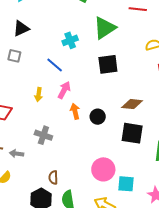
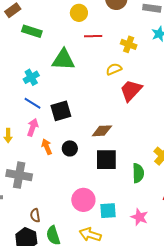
green triangle: (105, 28) -> (63, 60), turned 45
black square: (108, 64) -> (61, 111), moved
blue line: (55, 65) -> (32, 103), moved
gray cross: (43, 135) -> (19, 175), size x1.4

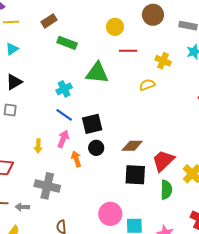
red trapezoid: (131, 90) -> (163, 161), moved
black circle: (70, 148) -> (96, 148), moved

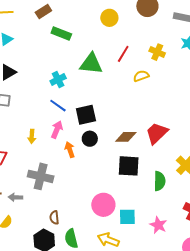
red line: (128, 51) -> (123, 54), moved, turned -60
red trapezoid: (163, 161) -> (157, 133), moved

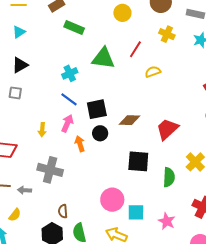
yellow cross: (157, 52) -> (167, 34), moved
brown diamond: (126, 137) -> (129, 120), moved

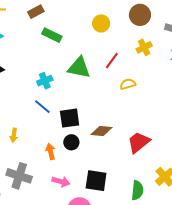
yellow cross: (167, 34) -> (144, 47), turned 35
pink arrow: (67, 123) -> (61, 182), moved, turned 78
black square: (138, 161) -> (96, 181), moved

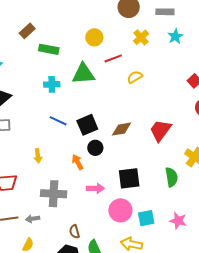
yellow circle: (101, 23) -> (94, 37), moved
red line: (112, 61) -> (113, 58), turned 48
cyan cross: (45, 81) -> (52, 84), moved, turned 35

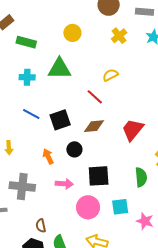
red line: (113, 58) -> (95, 97), moved, turned 60
black circle: (95, 148) -> (74, 149), moved
cyan square: (146, 218) -> (120, 207), moved

